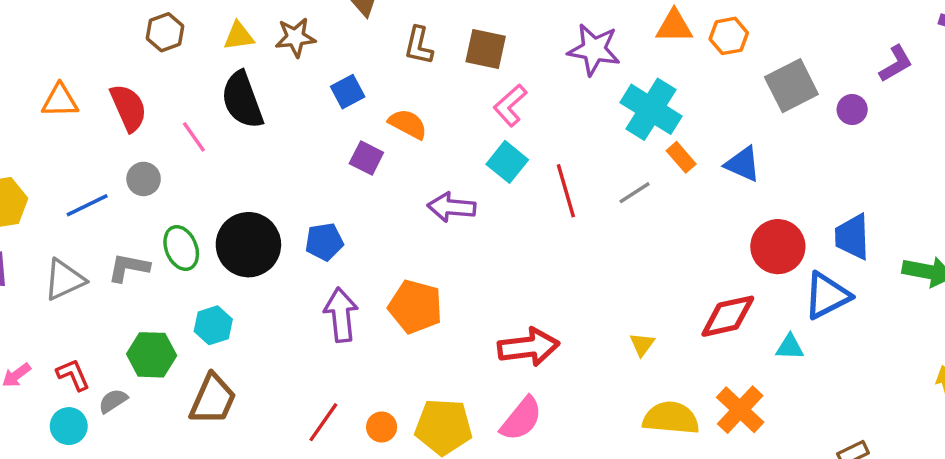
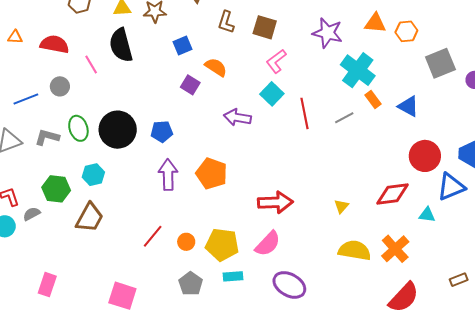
orange triangle: (60, 101) -> (15, 37), size x0.7
red semicircle: (128, 108) -> (54, 44), turned -60

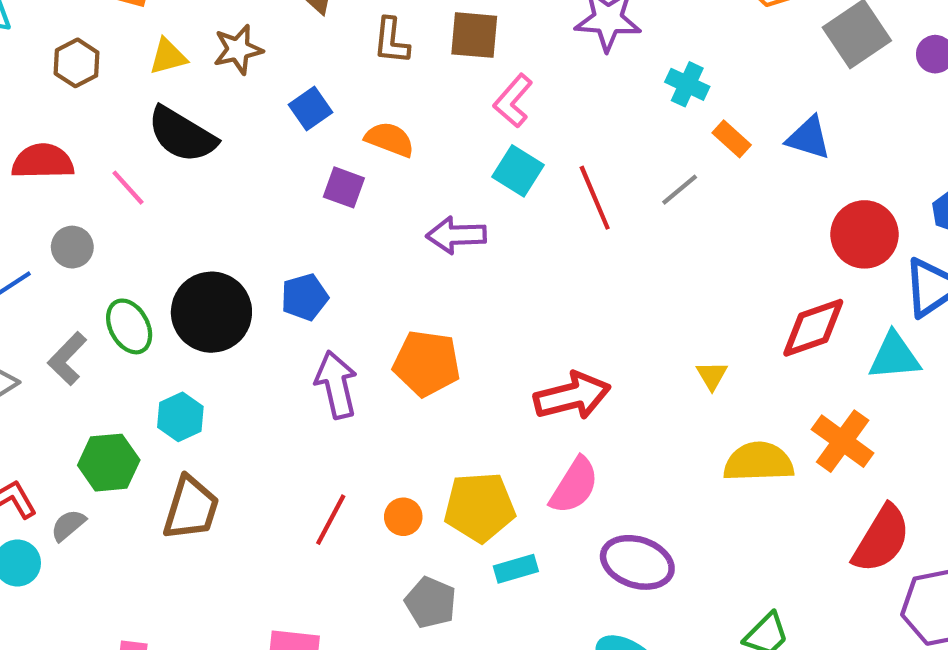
black semicircle: (121, 45) -> (182, 135), turned -32
cyan cross: (358, 70) -> (687, 84), size x0.6
gray L-shape: (47, 137) -> (67, 359), turned -50
cyan triangle: (427, 215) -> (894, 356), size x1.5

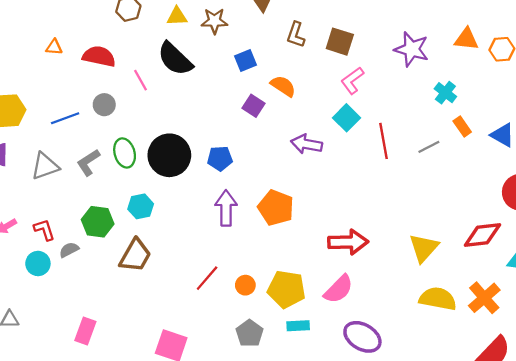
yellow triangle: (712, 375) -> (424, 248), size x1.8

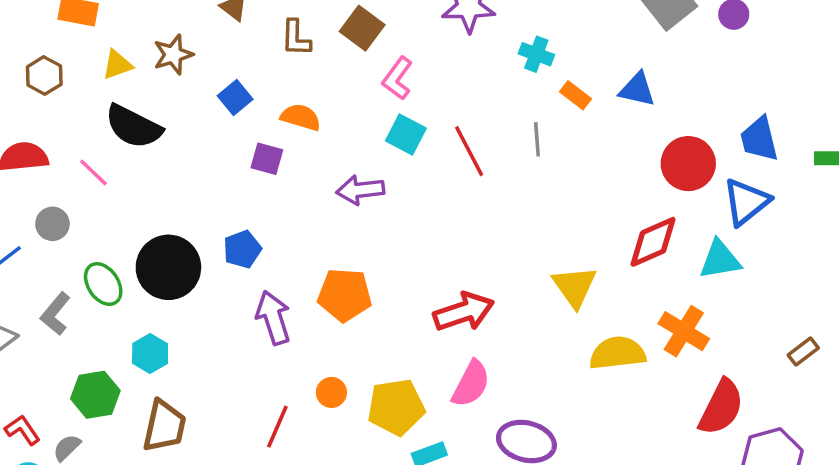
brown square: (340, 42) -> (362, 28), turned 36
gray line: (429, 147) -> (537, 139), turned -50
orange circle: (245, 285) -> (331, 392), moved

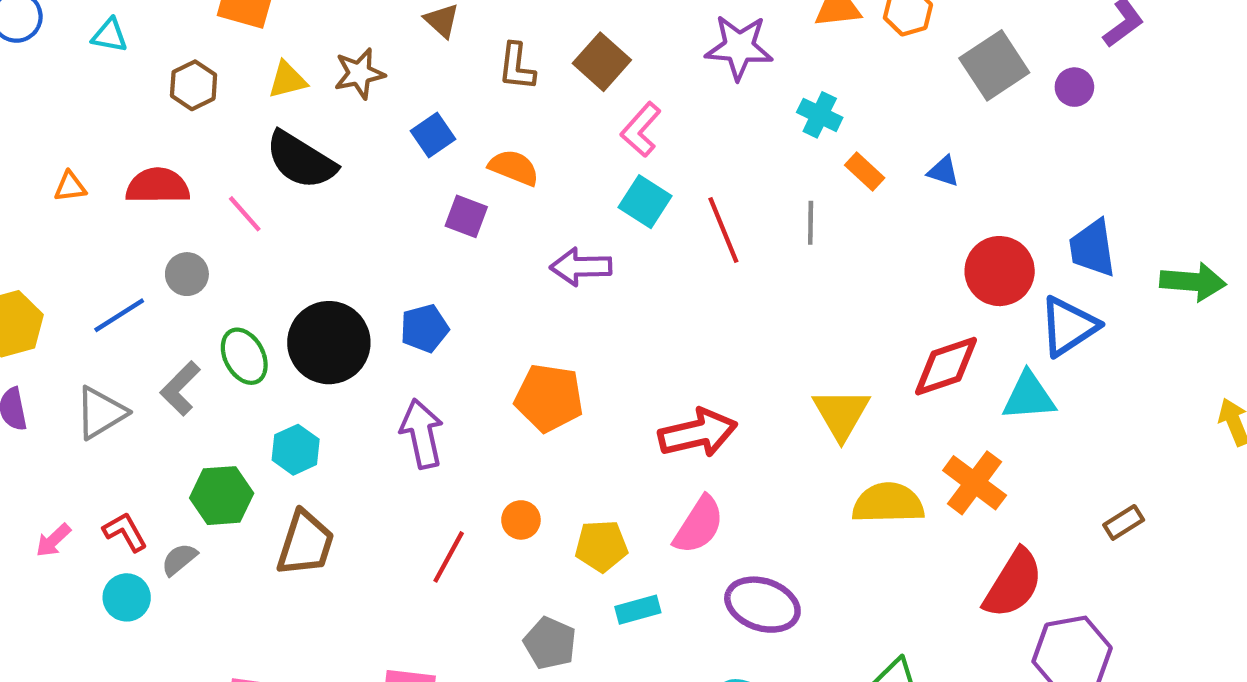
blue triangle: (637, 90) -> (943, 171), size x0.7
purple arrow: (273, 318) -> (422, 434), moved
yellow pentagon: (396, 407) -> (601, 546), size x0.7

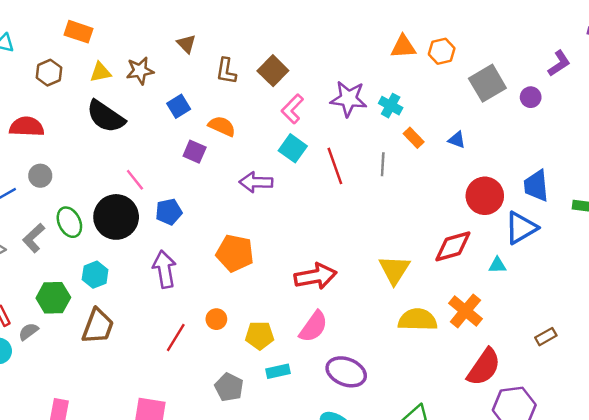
purple star: (739, 47) -> (349, 99), moved
pink line: (245, 214) -> (135, 180), moved
cyan triangle: (1029, 396) -> (497, 265), size x0.6

